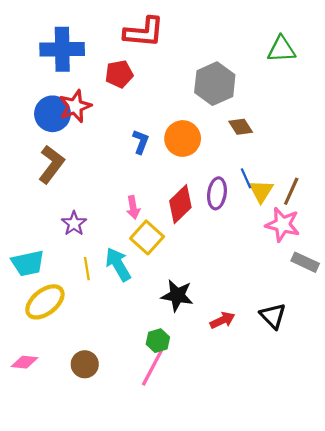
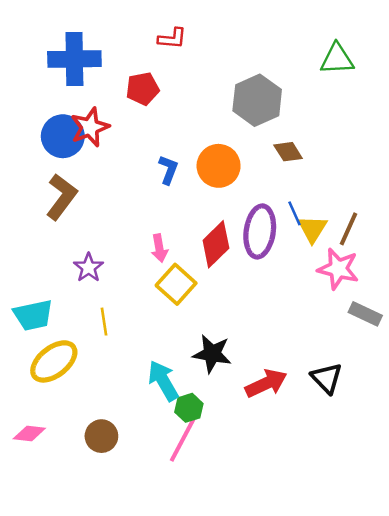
red L-shape: (144, 32) -> (172, 38), size x0.6
purple ellipse: (217, 193) -> (260, 231), size x1.4
cyan arrow: (118, 264) -> (163, 381), moved
red arrow: (222, 320) -> (266, 383), size x1.4

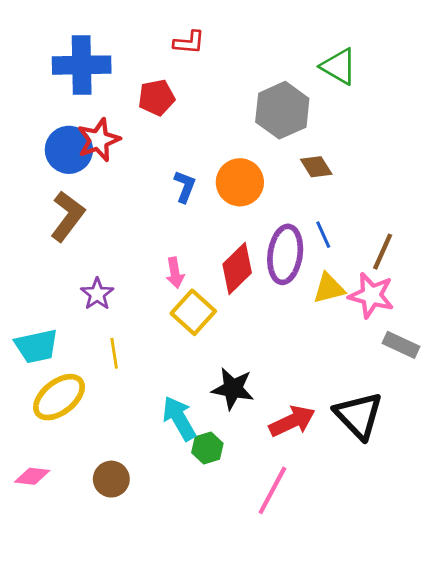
green triangle: (337, 59) -> (339, 66), moved, turned 33
yellow triangle: (312, 229) -> (329, 288), moved, turned 44
black triangle: (327, 378) -> (359, 415), size x1.4
pink line: (183, 440) -> (272, 490), moved

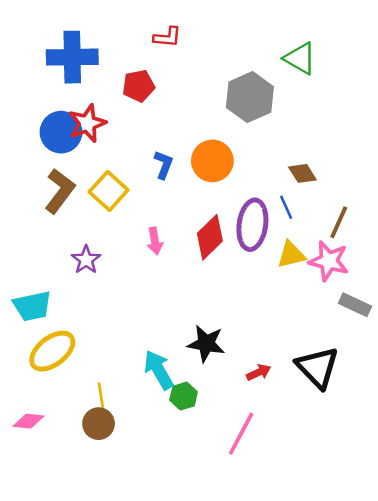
brown diamond: (316, 167) -> (302, 173), moved
yellow square: (193, 312) -> (109, 191), moved
yellow line: (114, 353) -> (101, 396), moved
red arrow: (292, 421) -> (259, 372), size x0.6

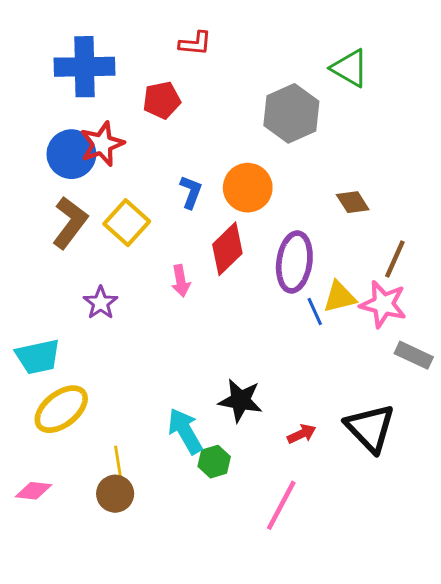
blue line: (286, 207) -> (315, 312), moved
red diamond: (210, 237) -> (227, 249), moved

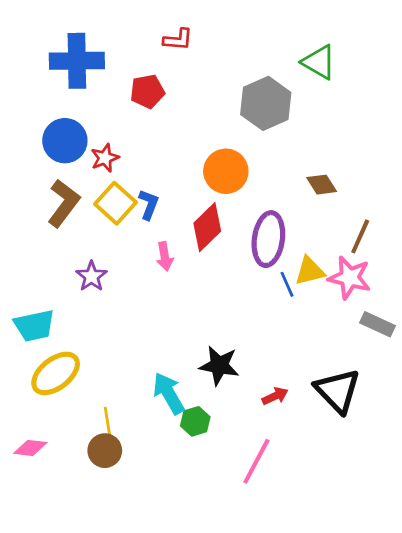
red star: (102, 144) -> (105, 158), moved, size x0.7
blue L-shape: (191, 192) -> (149, 204), moved

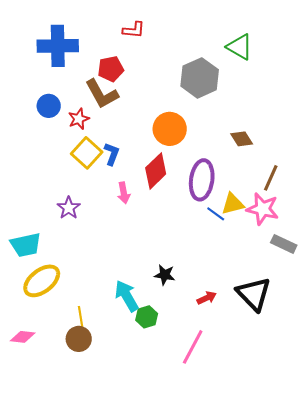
blue circle: (65, 141) -> (49, 106), size x0.7
brown L-shape: (64, 203) -> (102, 94), moved, turned 114
blue line: (287, 284) -> (216, 214), turned -30
black star: (219, 365) -> (165, 275), size x0.7

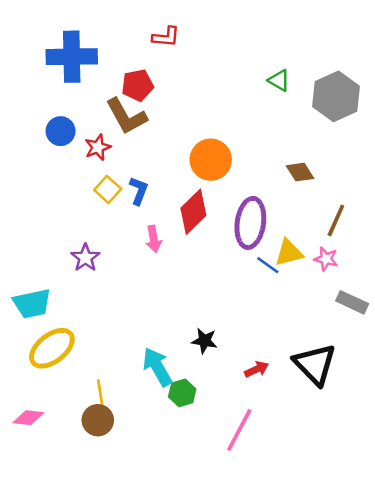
green triangle: (240, 47) -> (279, 80), moved, size x0.7
gray hexagon: (200, 78) -> (336, 96), moved
yellow square: (87, 153) -> (108, 189), size x0.7
pink star: (263, 209) -> (326, 259), size x0.6

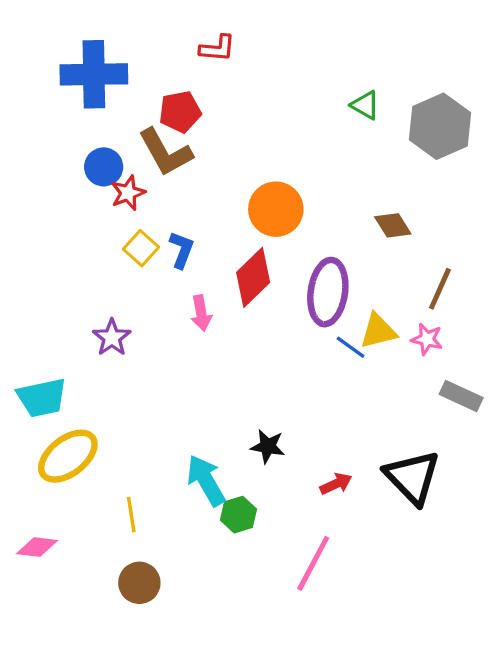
blue circle: (61, 131) -> (104, 167), moved
brown circle: (98, 420) -> (139, 583), moved

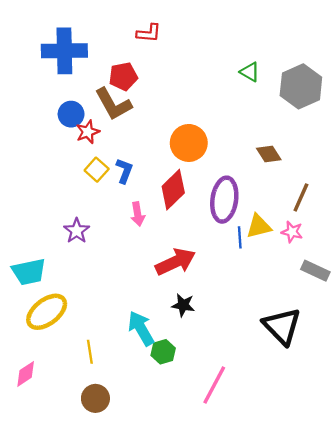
blue line: (351, 347) -> (240, 237), turned 50
red arrow: (336, 484) -> (175, 262), moved, size x1.8
pink diamond: (37, 547) -> (26, 374), turned -40

